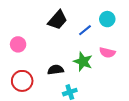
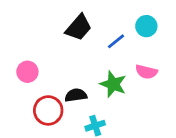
pink circle: (18, 44) -> (27, 72), moved
red circle: (22, 81) -> (48, 110), moved

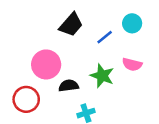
pink circle: (27, 72) -> (46, 64), moved, size x1.5
red circle: (48, 110) -> (26, 99), moved

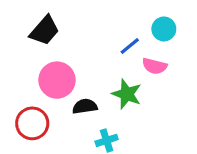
black trapezoid: (71, 25) -> (45, 31), moved
pink semicircle: (132, 64) -> (155, 66), moved

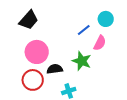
pink semicircle: (155, 66) -> (100, 43), turned -77
red circle: (32, 123) -> (33, 80), moved

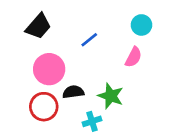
blue line: (84, 30) -> (89, 40), moved
green star: (82, 61) -> (111, 96), moved

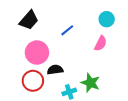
green star: (111, 96) -> (90, 83), moved

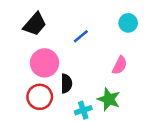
pink semicircle: (101, 43) -> (120, 65), moved
black semicircle: (55, 70) -> (66, 83), turned 98

